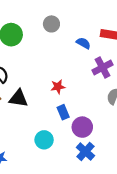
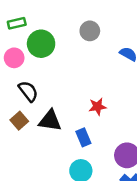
blue rectangle: (63, 112) -> (83, 137), moved

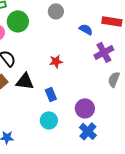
red star: (98, 107) -> (56, 61), moved

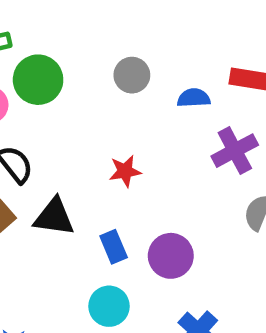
gray circle: (56, 11) -> (132, 75), moved
blue semicircle: (86, 29) -> (194, 98), turned -32
purple circle: (85, 108) -> (171, 256), moved

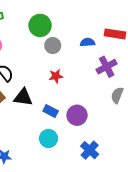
gray circle: (132, 75) -> (53, 46), moved
green circle: (38, 80) -> (40, 25), moved
blue rectangle: (114, 247) -> (51, 111), turned -40

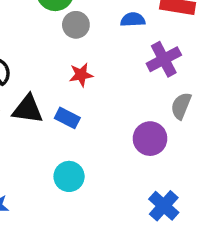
blue rectangle: (51, 111) -> (67, 118), moved
purple circle: (77, 115) -> (150, 139), moved
blue cross: (90, 150) -> (164, 206), moved

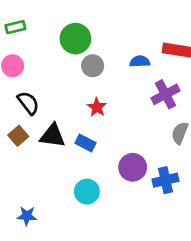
red star: (81, 75) -> (97, 107), turned -30
purple circle: (150, 139) -> (133, 167), moved
blue cross: (164, 206) -> (166, 180), moved, turned 35

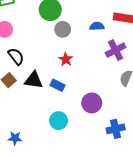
blue cross: (166, 180) -> (116, 129), moved

